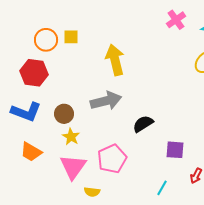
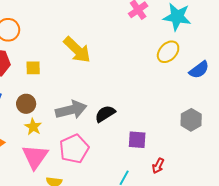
yellow square: (71, 37) -> (33, 68), moved
yellow arrow: (115, 60) -> (77, 50), turned 148
gray arrow: (106, 101) -> (71, 110), moved

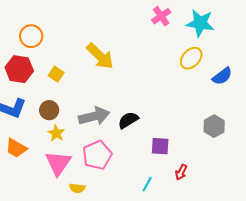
yellow square: (33, 68) -> (56, 74), turned 35

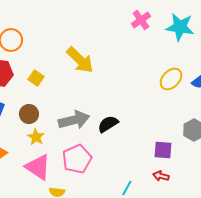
yellow ellipse: (191, 58) -> (171, 79), moved
purple square: (160, 146) -> (163, 150), moved
pink triangle: (58, 163) -> (38, 167), turned -32
red arrow: (181, 172) -> (161, 176), turned 77

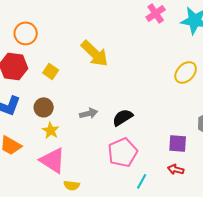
gray arrow: (74, 120) -> (89, 113), size x0.6
pink pentagon: (77, 159) -> (123, 152), moved

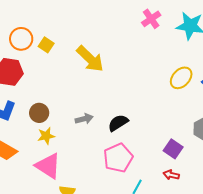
yellow square: (51, 71) -> (46, 45), moved
yellow star: (51, 130) -> (46, 136), turned 30
purple square: (178, 143) -> (173, 149), turned 30

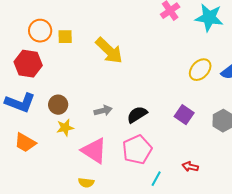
yellow square: (46, 45) -> (65, 37), turned -35
purple square: (173, 149) -> (184, 115), moved
pink triangle: (48, 166) -> (94, 151), moved

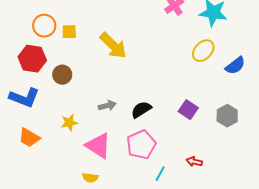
yellow ellipse: (200, 70) -> (203, 51), moved
brown circle: (58, 105) -> (62, 75), moved

